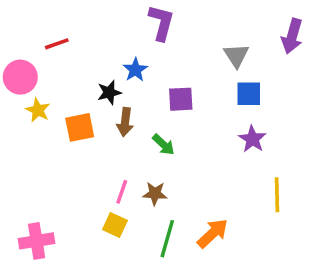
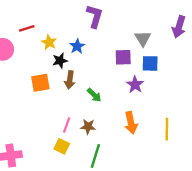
purple square: (181, 99) -> (123, 57), moved
yellow star: (38, 110) -> (49, 42), moved
purple star: (252, 139) -> (135, 85), moved
orange arrow: (213, 233) -> (131, 123), moved, turned 120

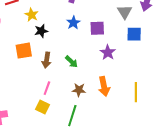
gray triangle: (143, 39) -> (125, 12), moved
blue star: (77, 46) -> (73, 23), moved
blue square: (150, 63) -> (134, 34), moved
brown arrow: (70, 80) -> (47, 60), moved
brown star: (88, 127) -> (79, 90), moved

